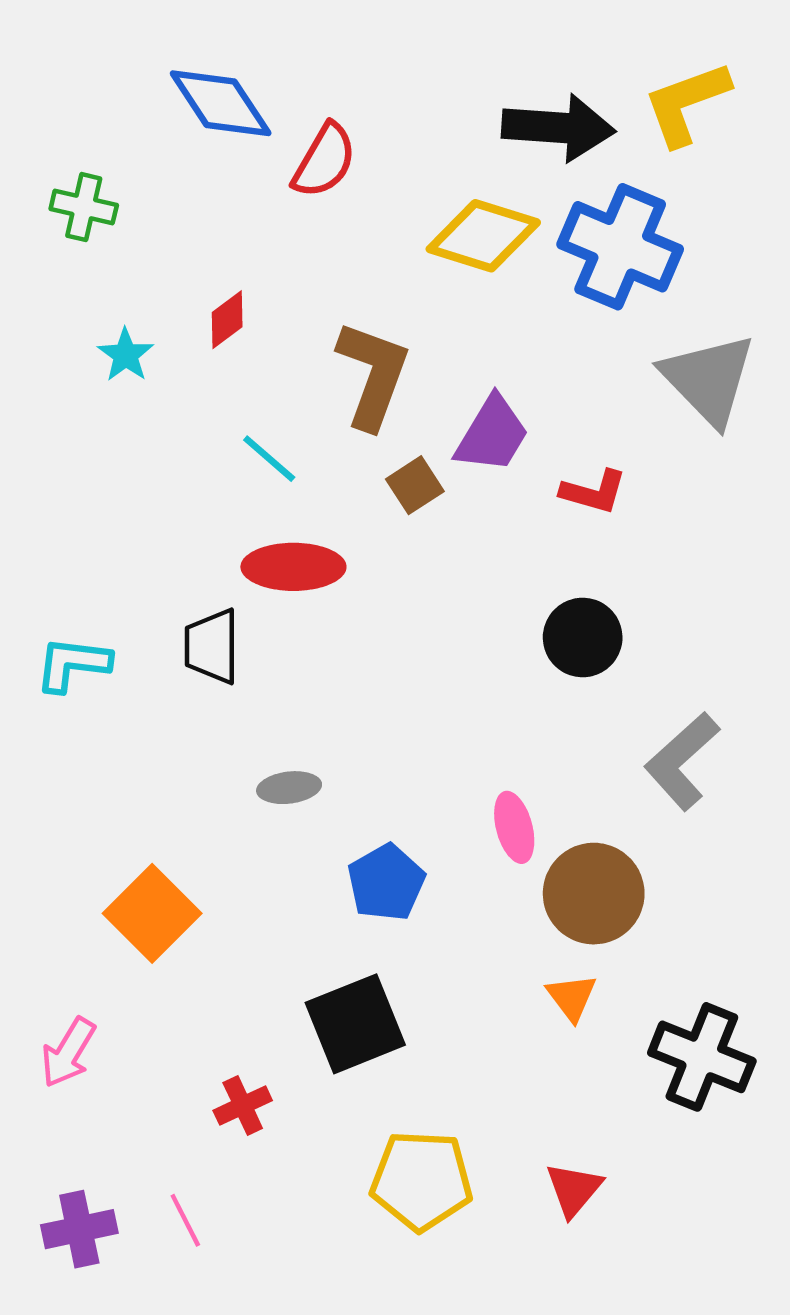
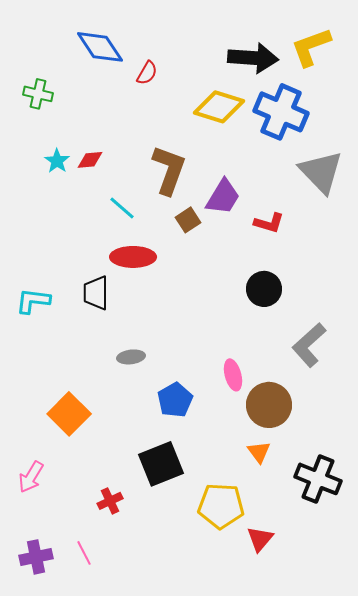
red semicircle: (324, 161) -> (147, 73), size x0.7
red diamond: (227, 320) -> (90, 160), moved, turned 32
yellow pentagon: (421, 1181) -> (221, 506), moved

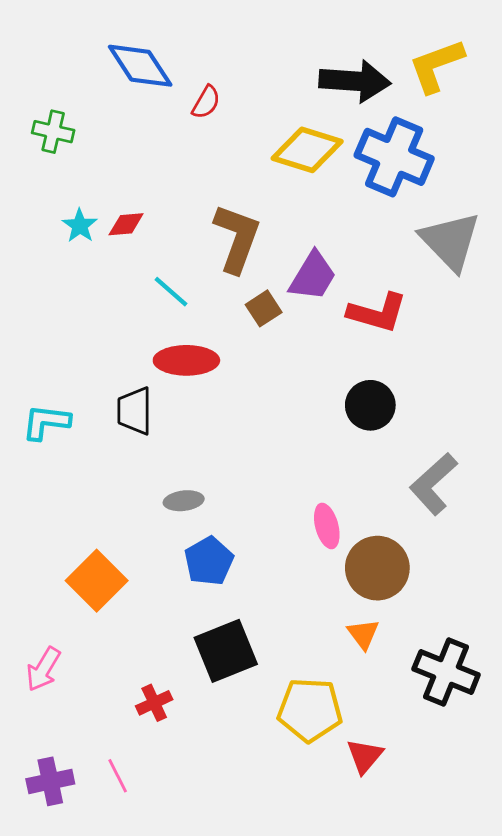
red L-shape: (269, 223) -> (377, 313), size x1.4
blue pentagon: (175, 400) -> (209, 561), moved

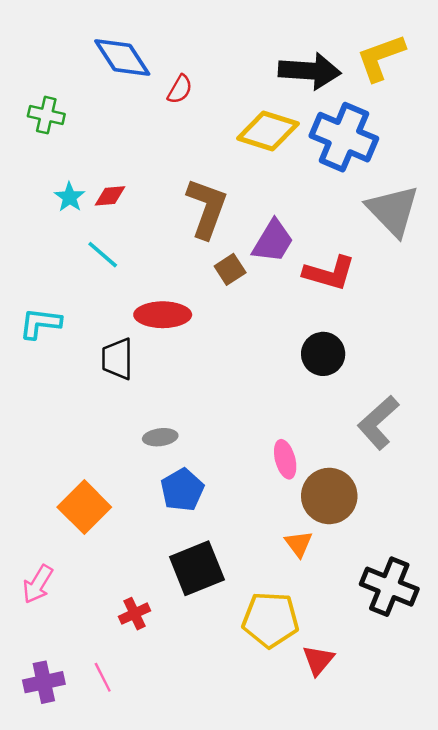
cyan line: (171, 292) -> (103, 255), moved
cyan L-shape: (46, 422) -> (40, 323), moved
orange triangle: (363, 634) -> (299, 544), moved

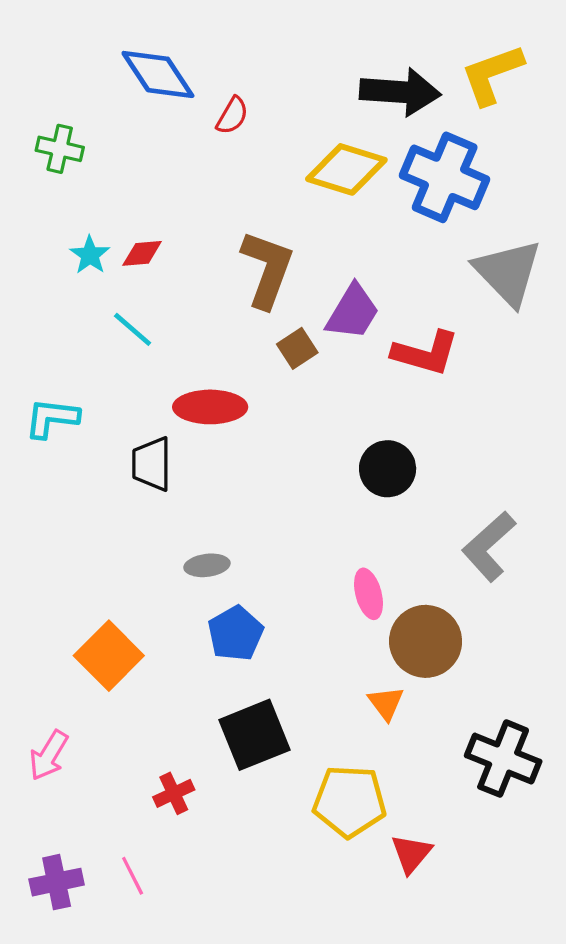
black circle: (323, 354) -> (388, 469), moved

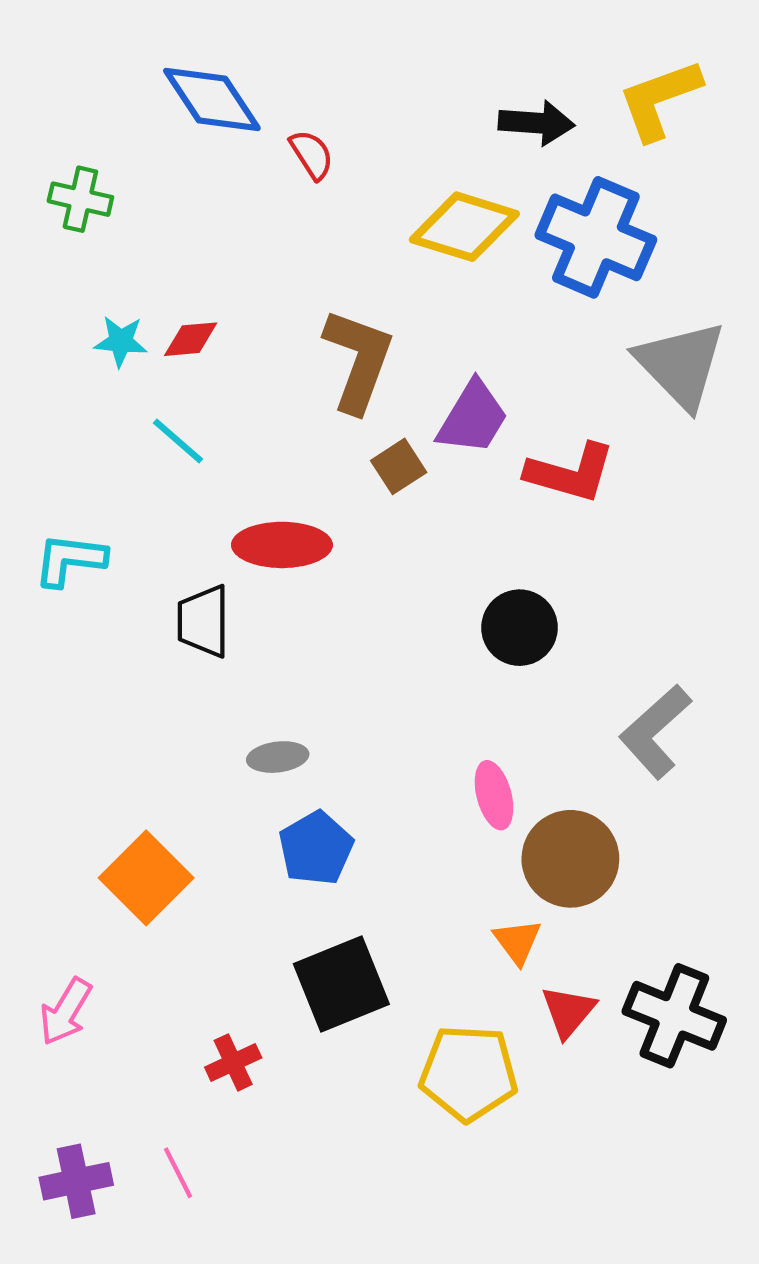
black arrow: (400, 92) -> (536, 123), size x0.7
red semicircle: (232, 116) -> (312, 155), turned -63
cyan star: (90, 255) -> (121, 341), turned -30
red triangle: (411, 854) -> (568, 1012), moved

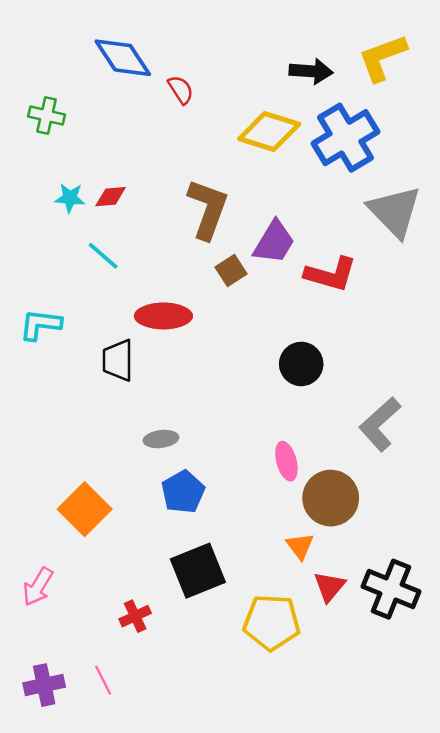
blue cross: (596, 237) -> (345, 138), turned 36

